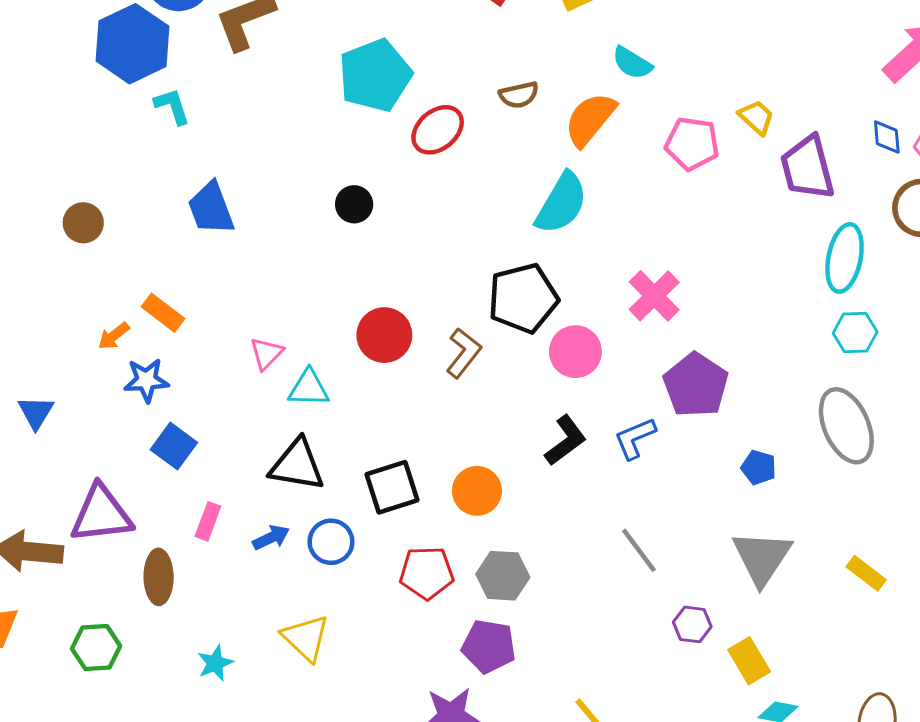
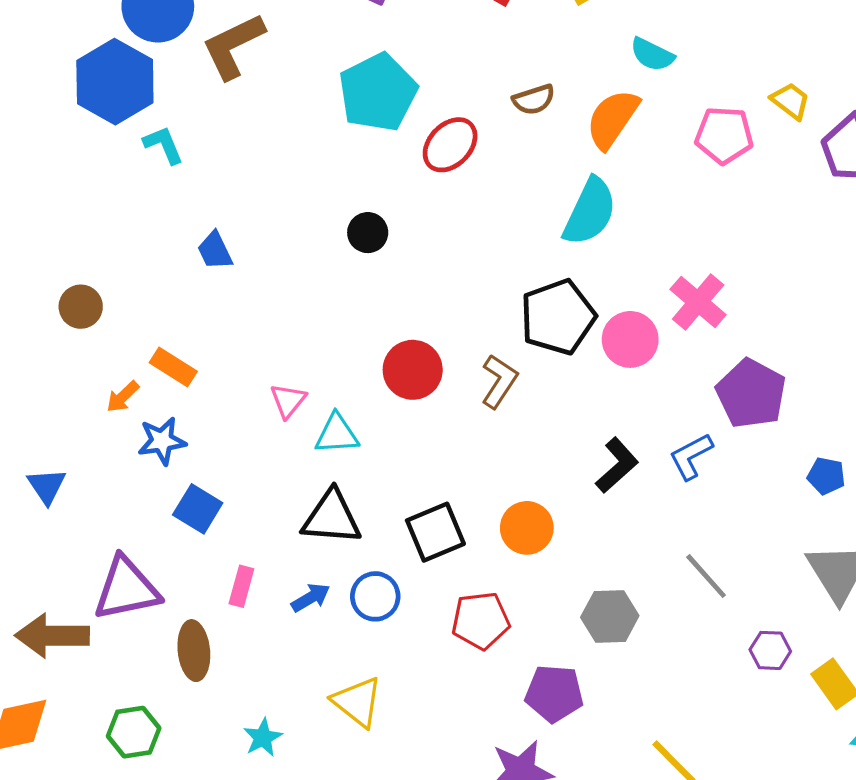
blue trapezoid: (211, 208) -> (215, 251), size x0.7
brown circle: (83, 223) -> (81, 307), moved
pink circle: (575, 352) -> (630, 339), moved
gray hexagon: (503, 576) -> (610, 617), moved

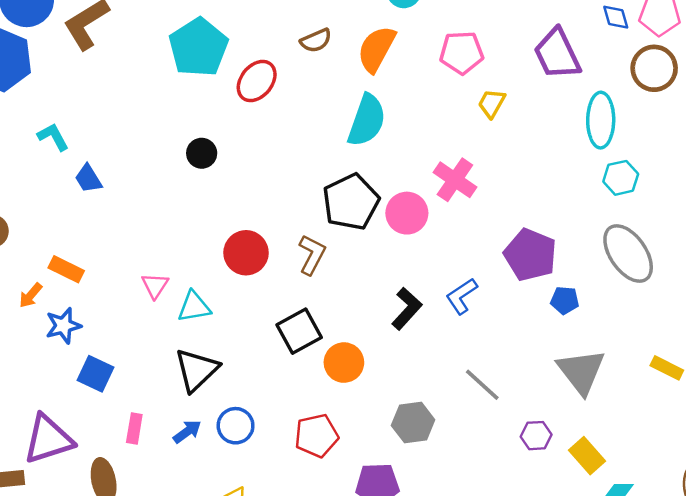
yellow trapezoid: (790, 101) -> (492, 103), moved, turned -92
cyan L-shape: (163, 145) -> (53, 137), moved
purple pentagon: (751, 394) -> (530, 255), moved
black triangle: (332, 517) -> (197, 370), turned -42
black square: (435, 532) -> (299, 331), moved

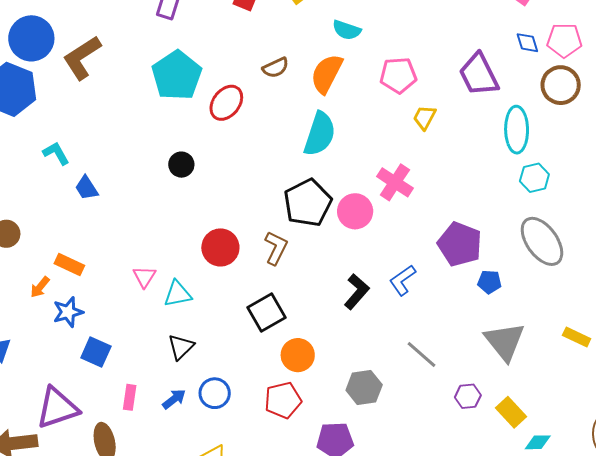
orange circle: (344, 363) -> (298, 355), moved
black triangle: (197, 370) -> (181, 347), size x0.7

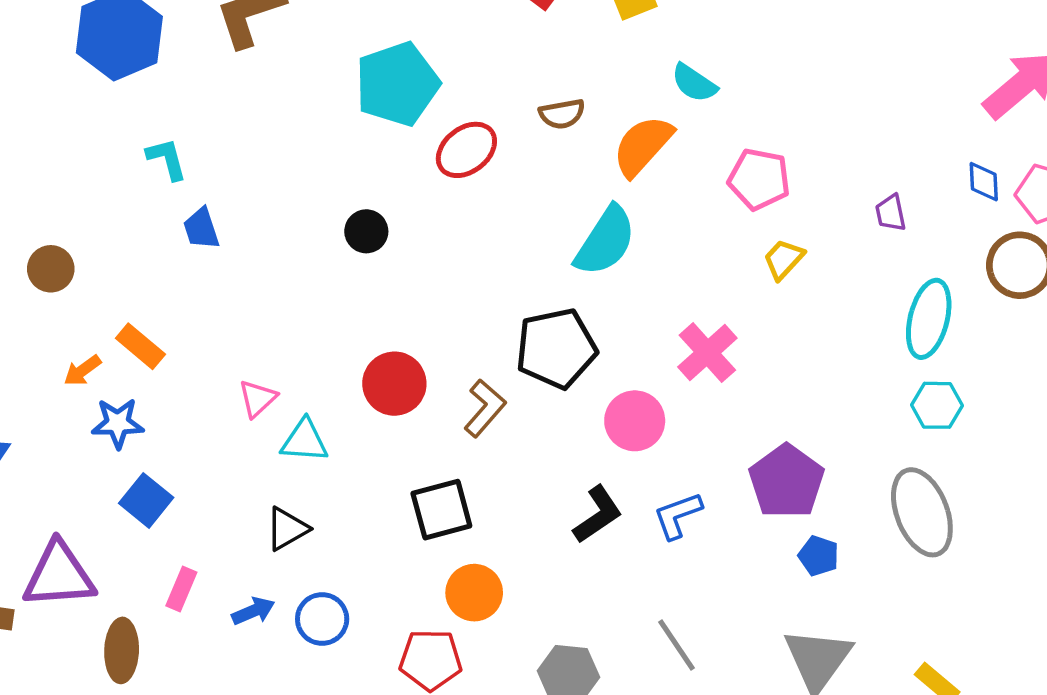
purple trapezoid: (479, 75) -> (891, 213), size x0.5
pink circle: (355, 211) -> (635, 421), moved

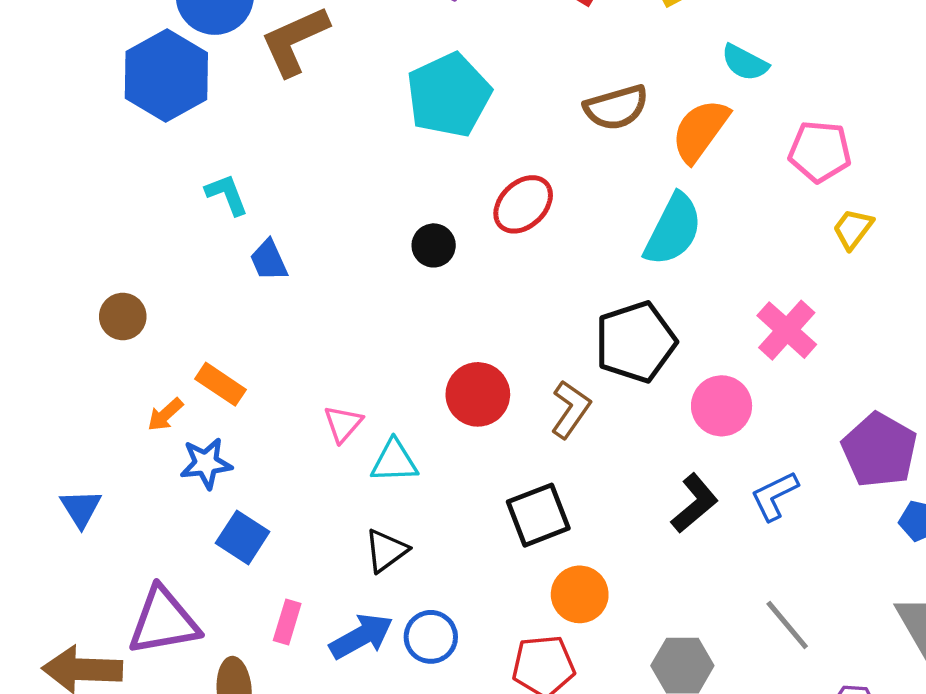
brown semicircle: (562, 114) -> (616, 107), size x1.4
red ellipse: (466, 150) -> (523, 204), moved
blue arrow: (253, 611) -> (361, 636), size x1.5

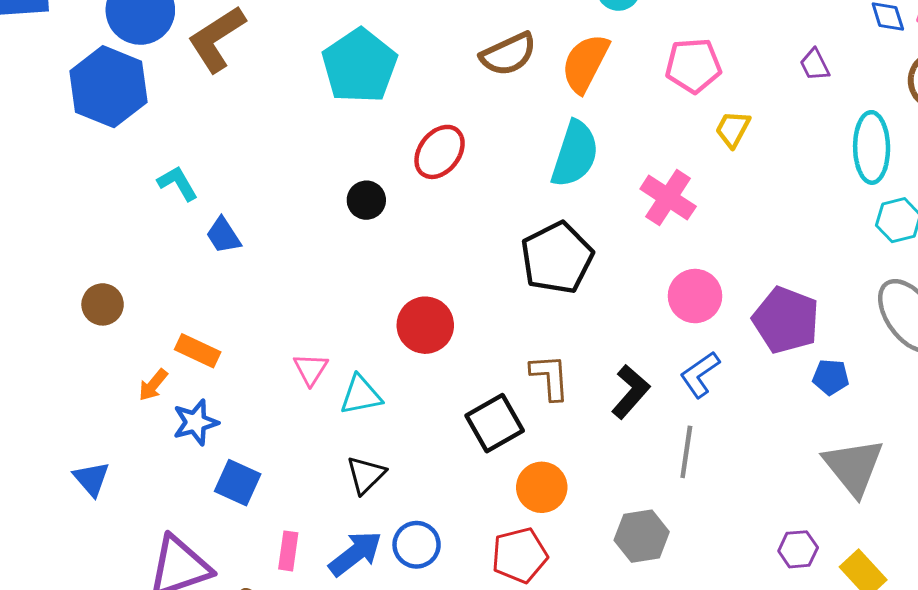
pink cross: (787, 330) -> (668, 198), moved
pink circle: (722, 406) -> (695, 296), moved
brown L-shape: (571, 409) -> (550, 377), moved, turned -30
gray line: (787, 625) -> (686, 452), moved, turned 57

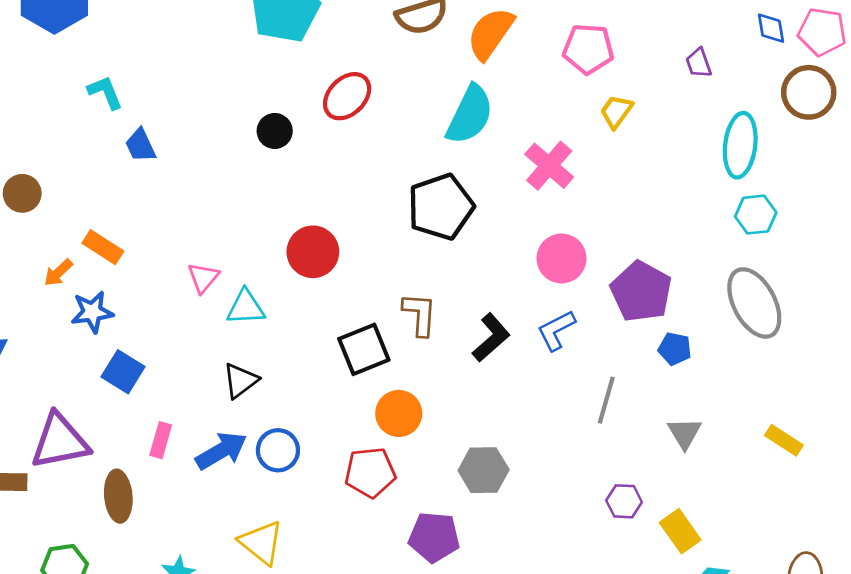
gray line: (686, 452) -> (606, 400), moved
gray triangle: (853, 467) -> (685, 433), size x0.6

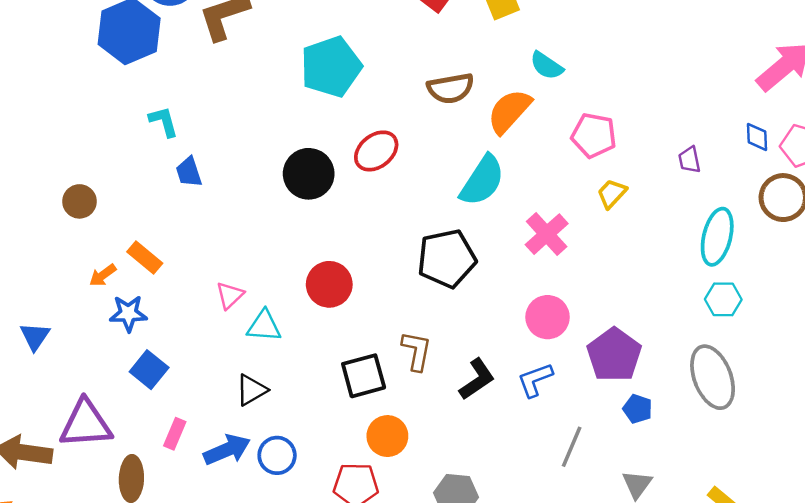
black circle: (275, 131) -> (309, 174), size x1.6

